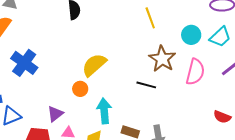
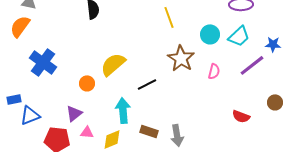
pink semicircle: (195, 72) -> (214, 71), size x0.6
black line: (146, 85) -> (147, 84), moved, turned -42
orange circle: (80, 89) -> (87, 83), moved

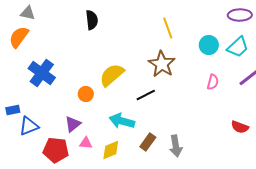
brown star: (181, 58) -> (162, 64), moved
cyan arrow: (123, 110) -> (122, 121), turned -70
brown rectangle: (149, 131) -> (148, 142), turned -72

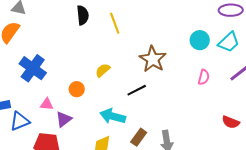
yellow line: (168, 28) -> (115, 23), moved
yellow semicircle: (112, 75) -> (103, 70), size x0.6
pink triangle: (86, 143) -> (47, 104), moved

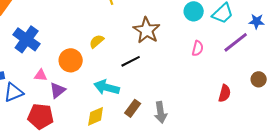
orange circle: (77, 89) -> (71, 60), size x1.5
red semicircle: (231, 122) -> (225, 93), turned -96

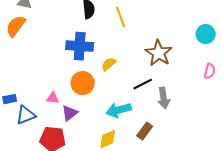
blue cross: (27, 39) -> (80, 46), moved, turned -32
cyan arrow: (107, 87) -> (119, 110), turned -30
gray arrow: (161, 112) -> (164, 98), moved

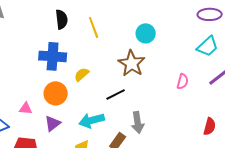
cyan circle: (206, 34) -> (146, 33), moved
gray arrow: (164, 98) -> (138, 122), moved
purple triangle: (70, 113) -> (53, 123), moved

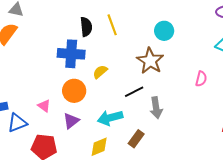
black semicircle: (62, 19) -> (86, 27), moved
pink triangle: (26, 108) -> (44, 106), turned 32
gray arrow: (138, 122) -> (156, 108), moved

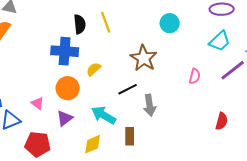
cyan circle: (164, 31) -> (170, 23), moved
cyan arrow: (110, 118) -> (104, 115), turned 45
brown rectangle: (136, 139) -> (130, 136), turned -36

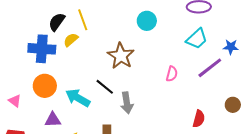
black semicircle: (80, 24) -> (57, 22), turned -138
yellow semicircle: (94, 69) -> (71, 40), moved
black line: (128, 89) -> (105, 87), turned 66
cyan arrow: (104, 115) -> (78, 98), moved
purple triangle: (65, 118) -> (53, 120), moved, turned 36

